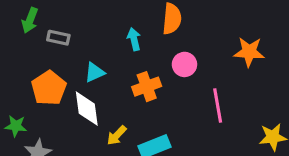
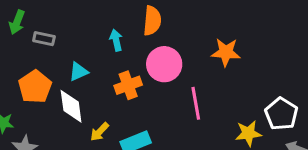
pink circle: (184, 64) -> (164, 64), size x1.5

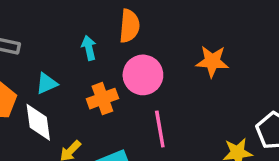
pink line: (196, 103) -> (160, 129), moved

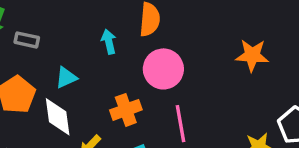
orange star: (212, 61) -> (252, 55), moved
orange cross: (102, 99) -> (126, 110), moved

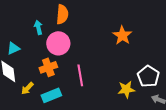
orange star: (252, 55) -> (122, 35), turned 30
pink circle: (163, 69) -> (58, 43), moved

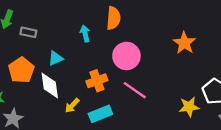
pink circle: (58, 43) -> (126, 56), moved
pink line: (80, 75) -> (135, 90), turned -45

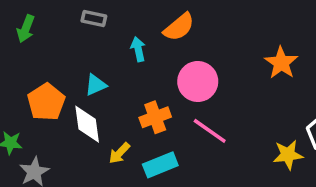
orange semicircle: (113, 18) -> (179, 27), turned 45
gray rectangle: (28, 32) -> (94, 18), moved

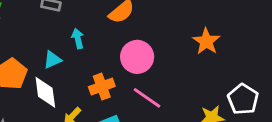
cyan arrow: (138, 49) -> (78, 39), moved

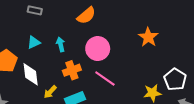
cyan arrow: (78, 39) -> (61, 44), moved
cyan triangle: (52, 60) -> (34, 42), moved

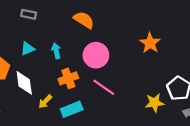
orange semicircle: (86, 16) -> (84, 20), turned -108

